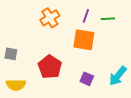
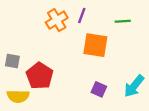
purple line: (86, 16) -> (82, 16), moved
red pentagon: (50, 67) -> (40, 76), moved

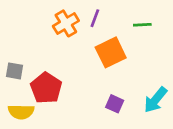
orange square: (95, 45) -> (111, 52), turned -35

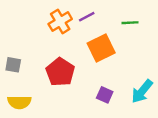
purple line: (95, 18) -> (87, 17), turned 42
red pentagon: (46, 88) -> (60, 72), moved

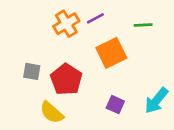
gray square: (13, 65) -> (32, 71), moved
yellow semicircle: (19, 102) -> (52, 113), moved, turned 40

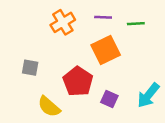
purple line: (95, 18) -> (103, 17), moved, turned 30
red pentagon: (66, 79) -> (78, 81), moved

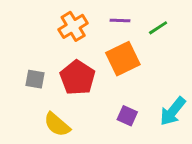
green line: (136, 24) -> (158, 28), turned -30
red pentagon: (78, 81) -> (77, 78), moved

